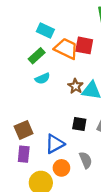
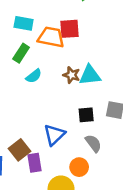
brown square: (24, 130) -> (20, 150), moved
blue triangle: (55, 144) -> (54, 135), moved
gray semicircle: (86, 160) -> (93, 143), moved

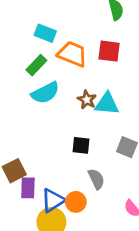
red square: (69, 29) -> (109, 51), moved
cyan semicircle: (34, 76) -> (45, 93), size x1.5
black square: (86, 115) -> (81, 145), moved
blue triangle: (54, 135) -> (53, 200), moved

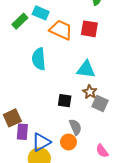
green rectangle: (36, 65) -> (20, 21), moved
cyan semicircle: (45, 93) -> (39, 59), turned 110
brown star: (87, 100) -> (90, 92), moved
orange circle: (76, 202) -> (68, 142), moved

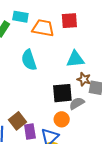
black square: (65, 101) -> (62, 93), size x1.5
gray semicircle: (75, 127) -> (77, 103), moved, turned -84
orange circle: (68, 142) -> (62, 119), moved

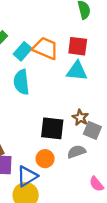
cyan rectangle: (20, 17) -> (23, 51), moved, turned -70
cyan triangle: (75, 59) -> (77, 71), moved
gray semicircle: (77, 103) -> (76, 152), moved

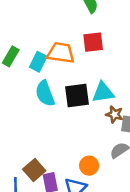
cyan triangle: (77, 71) -> (103, 92), moved
black square: (52, 128) -> (77, 96), moved

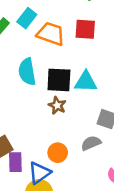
cyan rectangle: (38, 62) -> (27, 18), moved
brown star: (114, 114) -> (57, 105), moved

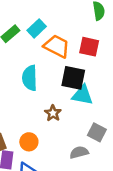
black square: (59, 80) -> (73, 78), moved
orange circle: (58, 153) -> (29, 142), moved

